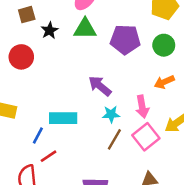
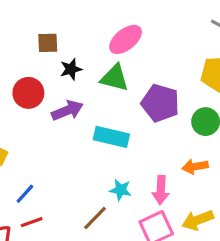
purple arrow: (100, 86) -> (67, 110), moved, turned 105
cyan rectangle: (63, 118) -> (111, 137), moved
brown line: (114, 139) -> (95, 218), moved

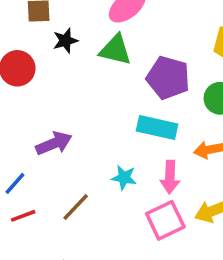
purple arrow: (67, 110) -> (54, 143), moved
cyan rectangle: (111, 137) -> (157, 127), moved
brown line: (95, 218) -> (76, 207), moved

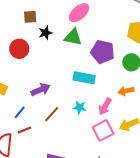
cyan rectangle: (157, 127) -> (84, 78), moved
pink arrow: (170, 177) -> (105, 106), turned 30
brown line: (76, 207) -> (52, 114), moved

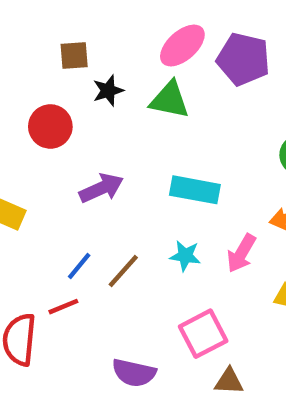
purple pentagon: (102, 52) -> (243, 59), moved
purple arrow: (41, 90) -> (101, 188), moved
blue line: (20, 112) -> (79, 266), moved
pink square: (103, 130) -> (203, 334), moved

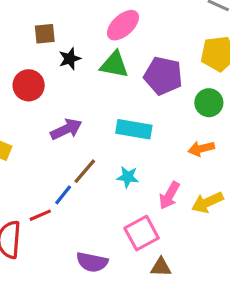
purple pentagon: (243, 59) -> (163, 76), moved
pink arrow: (241, 253) -> (169, 195), moved
blue line: (79, 266) -> (63, 195), moved
brown line: (123, 271) -> (85, 171), moved

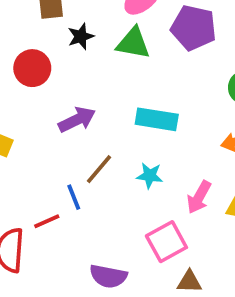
purple pentagon: (163, 76) -> (194, 28), moved
blue line: (63, 195) -> (74, 197), turned -60

